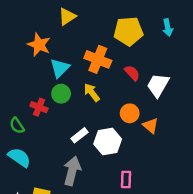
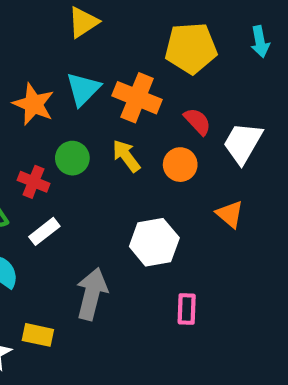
orange star: (39, 45) -> (34, 104), moved
cyan triangle: (60, 68) -> (83, 89), moved
orange circle: (130, 113) -> (180, 165), moved
white rectangle: (79, 135) -> (44, 231), moved

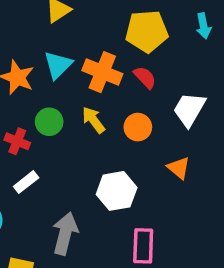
red semicircle: (197, 121) -> (145, 77), moved
pink rectangle: (187, 309) -> (143, 246), size x1.4

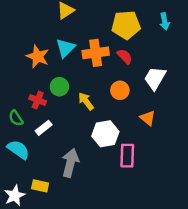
orange cross: (102, 72) -> (96, 53), turned -30
yellow arrow: (93, 120) -> (86, 101), moved
pink rectangle: (143, 246) -> (127, 156), moved

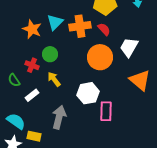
orange circle: (120, 90) -> (100, 57), size x1.6
yellow arrow: (86, 101) -> (54, 79), moved
orange triangle: (148, 118) -> (140, 80), moved, size x1.6
white rectangle: (44, 128) -> (32, 95), moved
cyan semicircle: (18, 150) -> (16, 121), moved

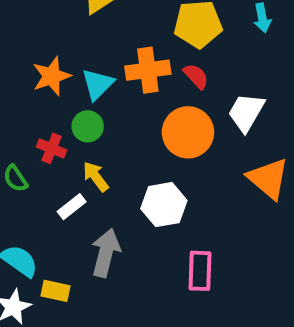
cyan triangle: (55, 22) -> (98, 84), moved
orange star: (32, 29) -> (52, 76), turned 30
white rectangle: (32, 95) -> (72, 207), moved
pink rectangle: (106, 111) -> (200, 271), moved

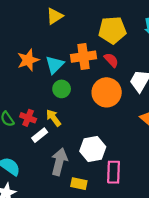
green circle: (88, 126) -> (62, 89), moved
red cross: (52, 148) -> (28, 118), moved
white hexagon: (164, 205) -> (93, 149), moved
yellow rectangle: (56, 291) -> (79, 184), moved

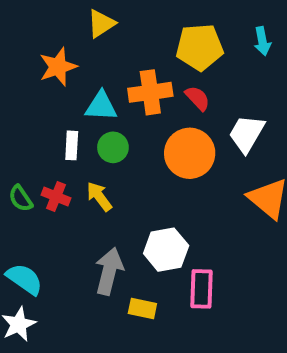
orange star: (28, 60) -> (58, 67), moved
cyan triangle: (55, 65) -> (101, 106), turned 48
white rectangle: (40, 135) -> (72, 145), moved, turned -49

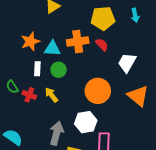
orange star: (58, 67) -> (30, 42), moved
orange circle: (190, 153) -> (98, 91), moved
green semicircle: (21, 198) -> (12, 87), moved

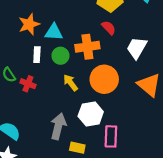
orange cross: (78, 42) -> (87, 47), moved
yellow arrow: (51, 95) -> (71, 83), moved

